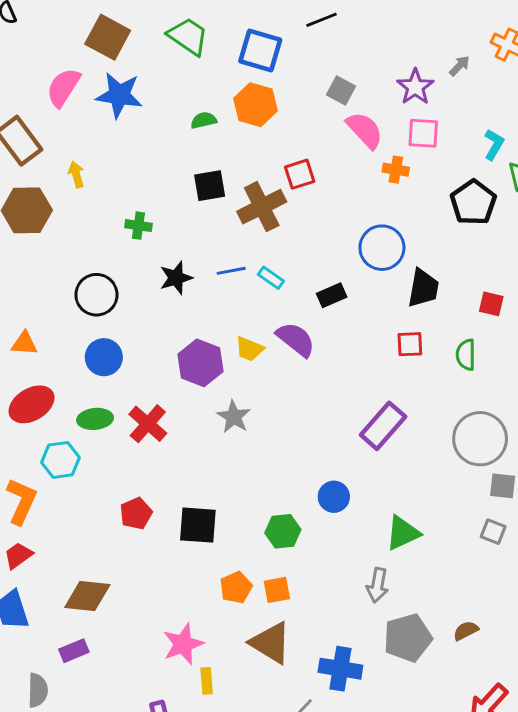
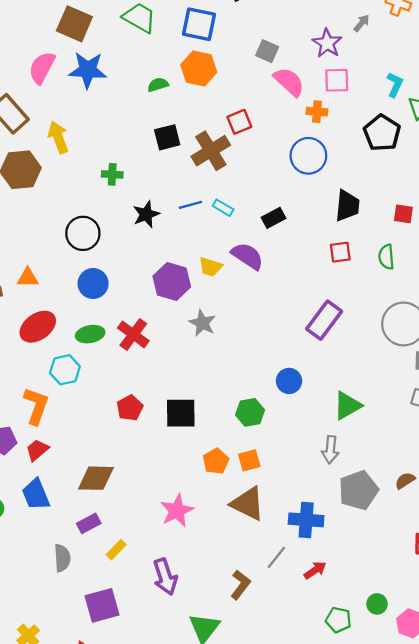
yellow arrow: (76, 174) -> (58, 137), size x1.5
blue circle: (382, 248) -> (308, 156), moved
yellow rectangle: (207, 681) -> (116, 550), moved, turned 54

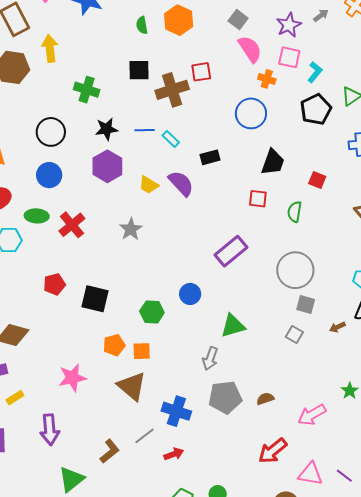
green semicircle: (158, 85) -> (142, 25), turned -96
cyan L-shape: (395, 85) -> (315, 72), moved
green cross: (112, 174) -> (87, 90), size x1.4
purple hexagon: (172, 281) -> (107, 166), moved

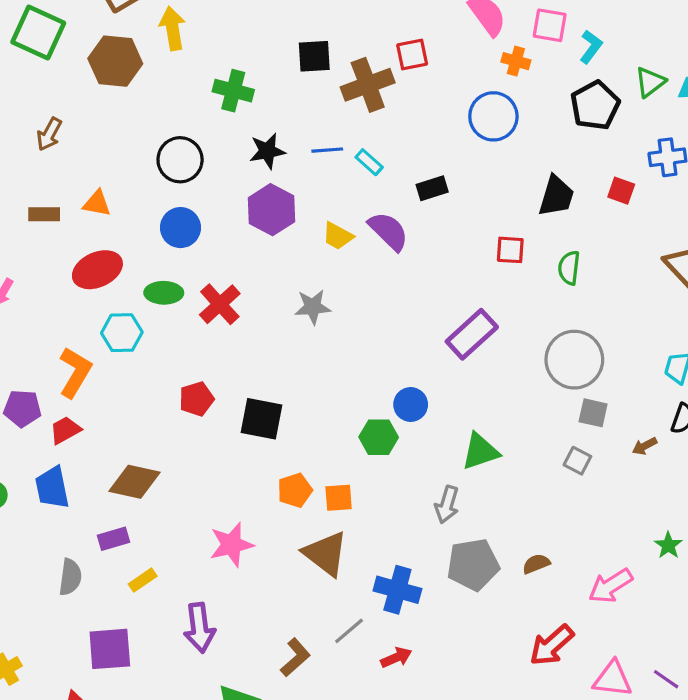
black trapezoid: (273, 162) -> (556, 196), moved
red square: (317, 180) -> (621, 191), moved
gray star: (131, 229) -> (313, 307), turned 30
green hexagon: (152, 312) -> (379, 437), moved

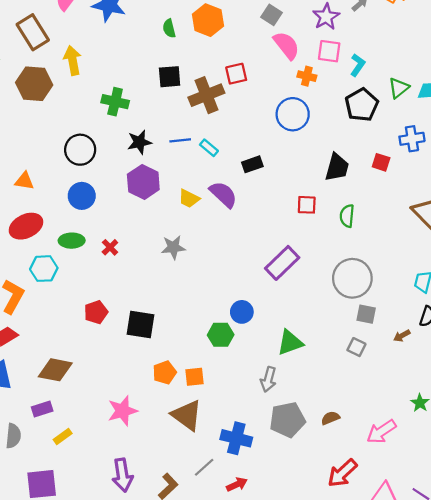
red cross: (220, 304) -> (110, 247), size x0.6
purple arrow: (199, 628) -> (122, 475), moved

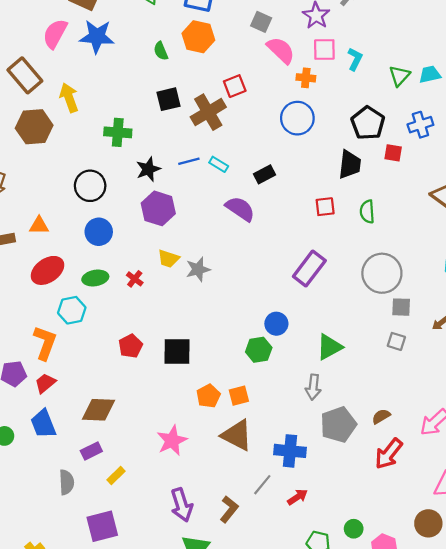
black pentagon: (362, 105) -> (368, 123), moved
yellow trapezoid: (189, 199) -> (168, 259), moved
red arrow: (342, 473) -> (389, 454), moved

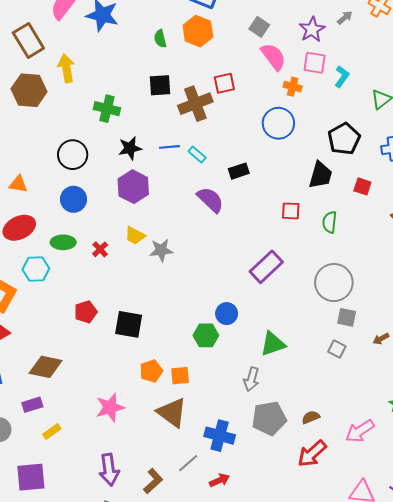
red square: (393, 153) -> (362, 186), moved

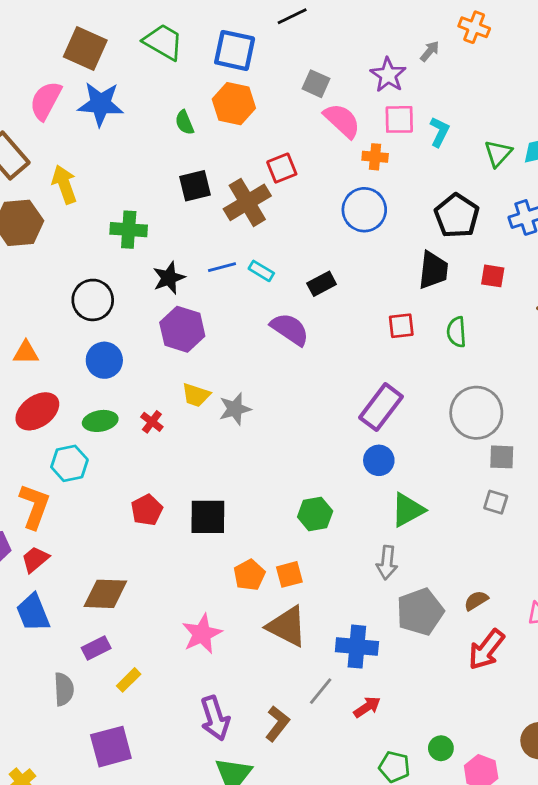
blue circle: (227, 314) -> (379, 460), moved

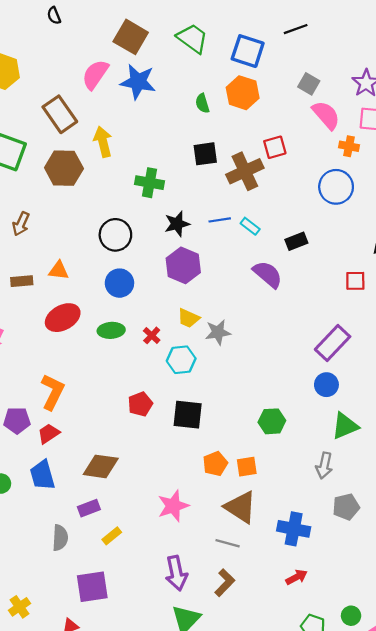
cyan hexagon: (69, 463) -> (181, 360), moved
gray pentagon: (420, 612) -> (346, 507), size x0.7
gray line: (321, 691) -> (228, 543), moved, turned 60

